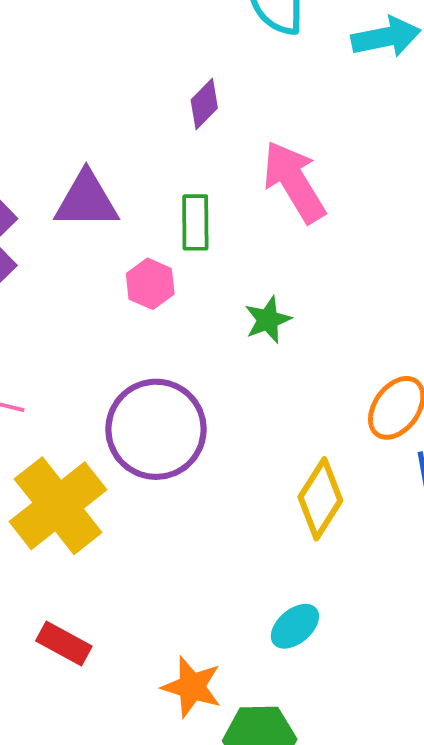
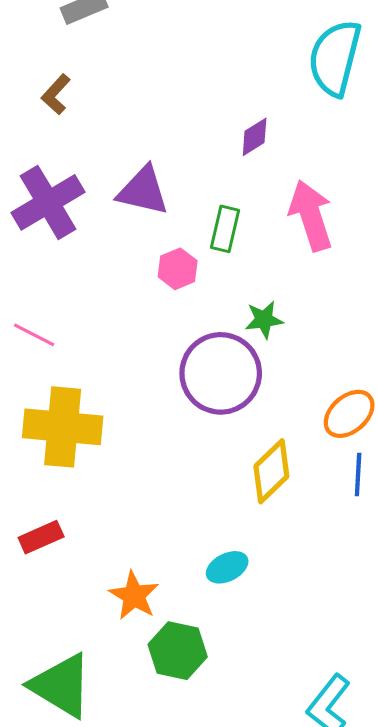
purple circle: (156, 429) -> (221, 373), moved
yellow cross: (58, 506) -> (63, 427), turned 30
red rectangle: (64, 644) -> (41, 537), turned -66

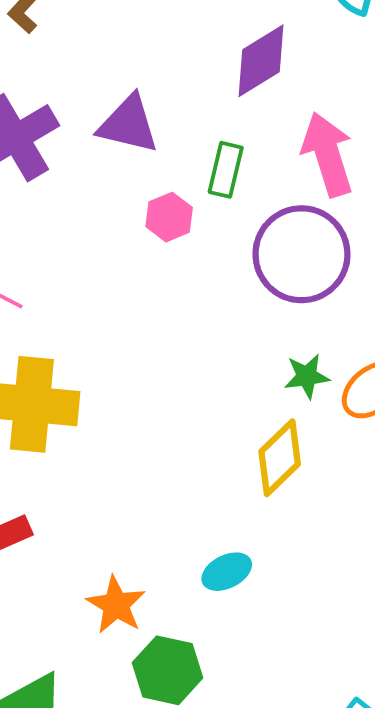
purple diamond: (255, 137) -> (261, 61), size x1.6
green star: (264, 320) -> (307, 376), moved
purple circle: (221, 373) -> (301, 254), moved

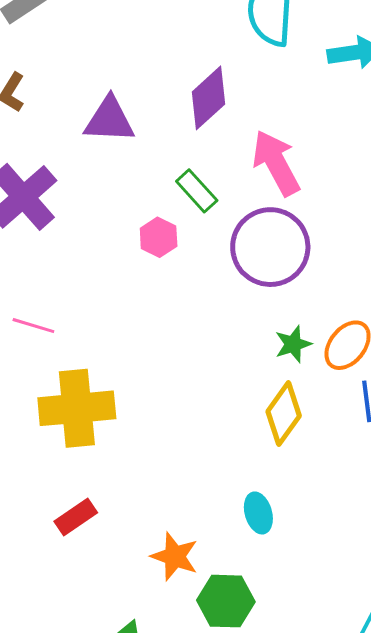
purple triangle: (128, 124) -> (109, 120), moved
green rectangle: (226, 170) -> (197, 191), turned -45
cyan ellipse: (227, 572) -> (258, 513), turned -69

